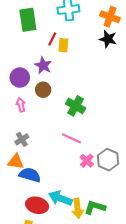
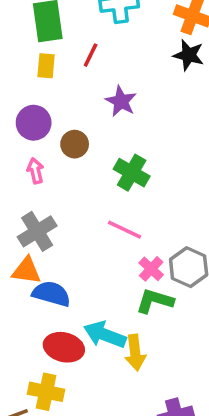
yellow rectangle: (63, 45) -> (46, 66), moved
purple star: (43, 65) -> (121, 101), moved
gray cross: (22, 139) -> (37, 231), size x1.5
green L-shape: (95, 207) -> (155, 301), moved

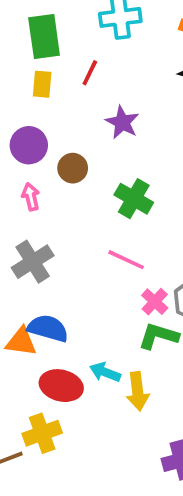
orange triangle: (26, 271) -> (21, 342), moved
cyan arrow: (105, 335) -> (105, 372), size x0.7
yellow cross: (46, 392) -> (42, 433), turned -32

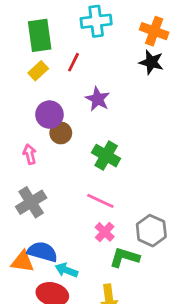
yellow rectangle: (42, 84) -> (38, 71), turned 42
purple circle: (29, 145) -> (49, 115), moved
pink cross: (155, 302) -> (105, 232), moved
cyan arrow: (105, 372) -> (66, 270), moved

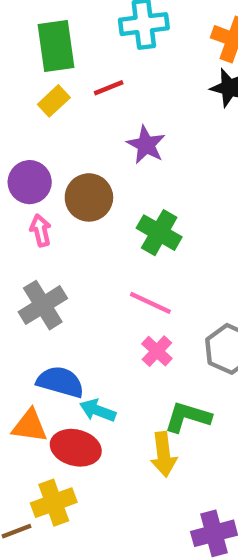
red line: (74, 62) -> (109, 88), turned 42
purple circle: (49, 115) -> (30, 182), moved
brown circle: (61, 133) -> (89, 197), size x1.4
green L-shape: (124, 257) -> (188, 417), moved
orange triangle: (23, 262) -> (30, 426), moved

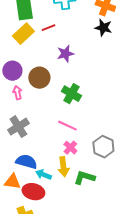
yellow rectangle: (54, 101) -> (23, 34), size x1.5
purple star: (146, 145) -> (65, 54), turned 30
yellow arrow: (164, 454) -> (63, 167), moved

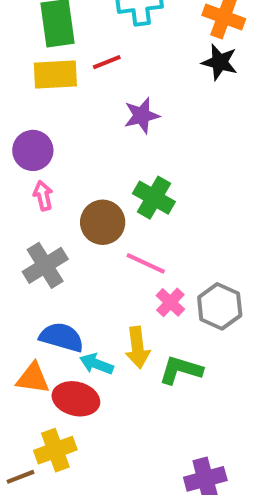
yellow rectangle: (23, 34) -> (55, 74), turned 40
brown circle: (39, 78) -> (103, 222), moved
pink cross: (70, 148) -> (170, 302), moved

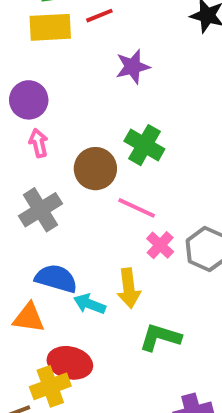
green L-shape: (181, 370) -> (160, 337), moved
red ellipse: (76, 399) -> (70, 363), moved

